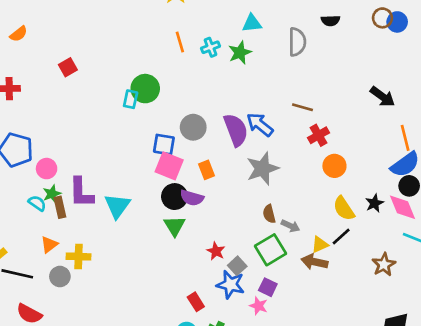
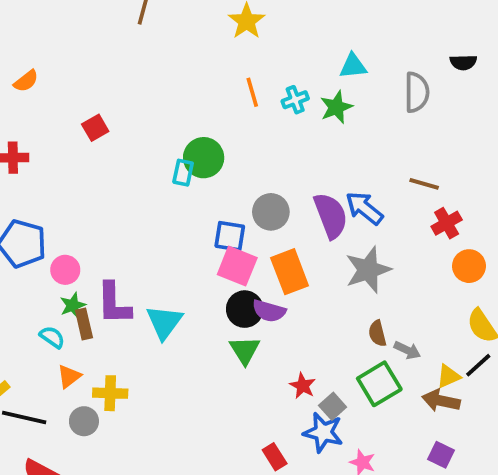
orange rectangle: (207, 170) -> (290, 272), size x1.6
cyan semicircle: (37, 203) -> (52, 337), moved
purple square: (268, 287) -> (441, 455), moved

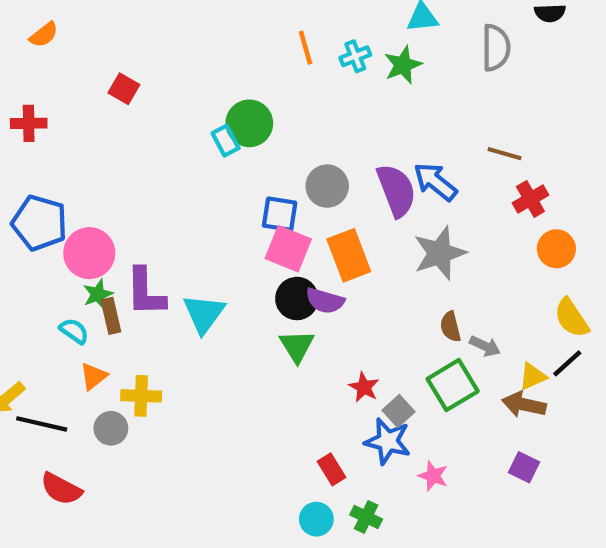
red square: (95, 128) -> (124, 89), turned -30
cyan rectangle: (183, 173) -> (226, 141), turned -40
pink circle: (65, 270) -> (89, 253), size x1.5

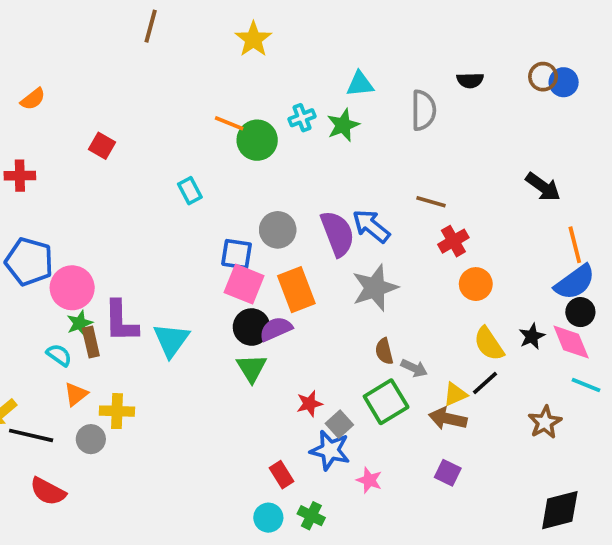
orange line: (306, 48) -> (229, 123), moved, turned -52
green circle: (249, 123) -> (257, 140), moved
purple semicircle: (325, 301) -> (276, 329), turned 140
red star: (364, 387) -> (309, 404), turned 30

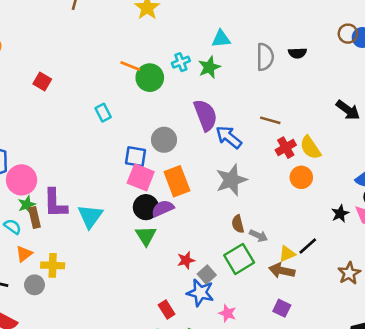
black semicircle: (470, 80) -> (297, 53), moved
purple semicircle: (337, 234) -> (205, 115), moved
yellow semicircle: (489, 344) -> (310, 148), moved

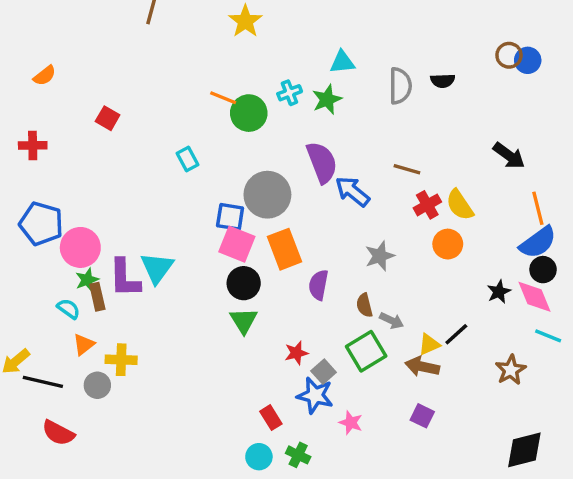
gray circle: (164, 140) -> (267, 195), size x1.4
gray star: (231, 180) -> (380, 256), moved, size x0.7
purple semicircle: (163, 208) -> (318, 285), moved, turned -55
cyan triangle: (90, 216) -> (157, 268), moved

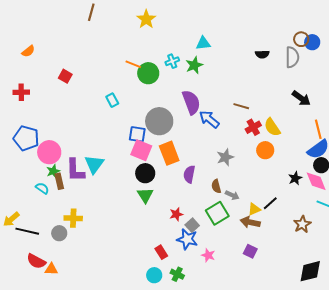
gray semicircle: (400, 86) -> (292, 57), moved
orange triangle: (84, 344) -> (51, 269), moved, turned 40

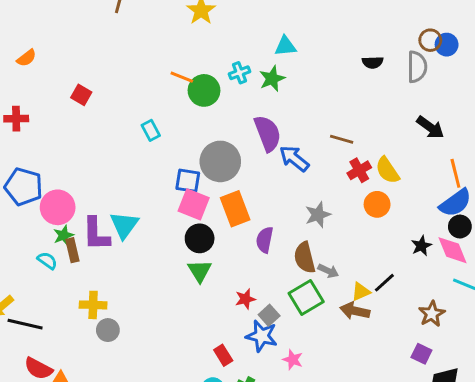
brown semicircle: (216, 186) -> (305, 258), size x1.5
gray circle: (59, 233) -> (108, 330), moved
purple square: (250, 251) -> (421, 354), moved

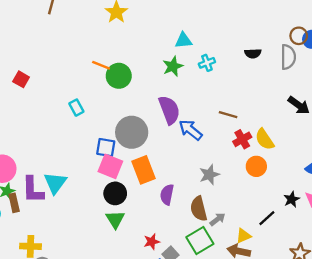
cyan cross: (239, 73) -> (207, 63), moved
gray arrow: (328, 271) -> (218, 219), turned -63
black line: (384, 283) -> (267, 218), moved

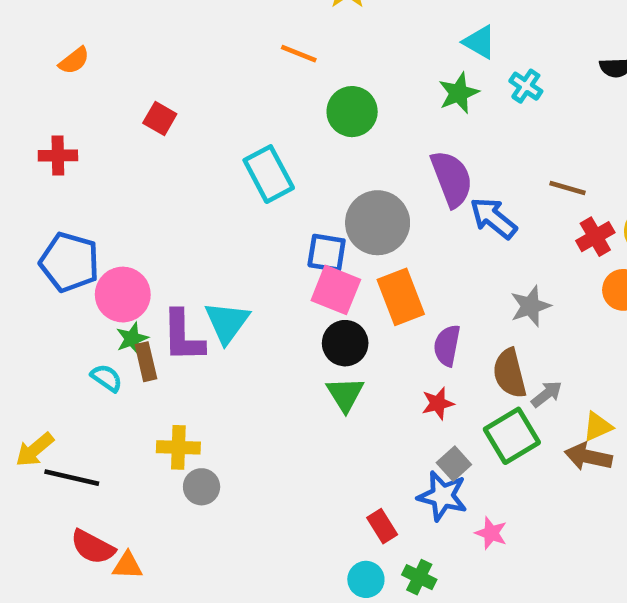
cyan triangle: (183, 41) -> (479, 42), turned 36
cyan cross: (207, 63) -> (526, 86), turned -35
orange line: (101, 65) -> (299, 54), moved
cyan rectangle: (76, 108) -> (269, 174), size x1.6
red star: (152, 242) -> (438, 403), moved

